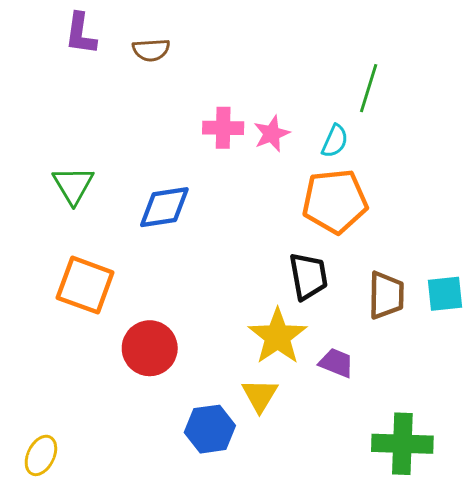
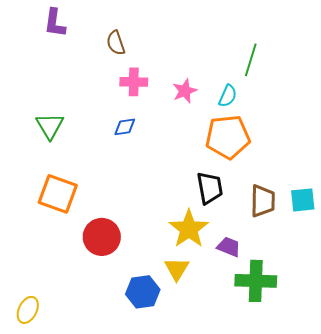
brown semicircle: (151, 50) -> (116, 43), moved, turned 75
pink cross: (223, 128) -> (134, 82), moved
blue diamond: (164, 207) -> (125, 127), moved, size x0.6
green cross: (402, 444) -> (256, 281), moved

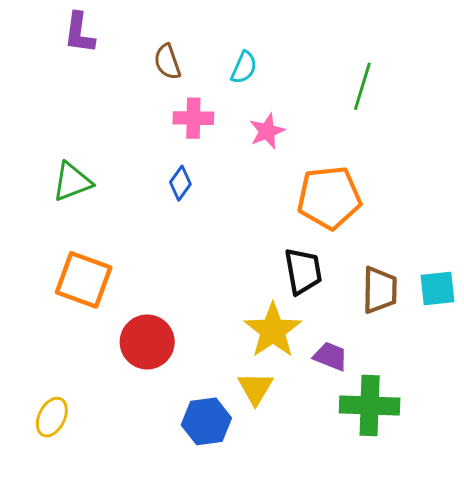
cyan semicircle: (228, 96) -> (244, 68), moved
green triangle: (50, 126) -> (72, 182), turned 40
blue diamond: (125, 127) -> (180, 183), turned -45
yellow ellipse: (28, 310) -> (52, 417), moved

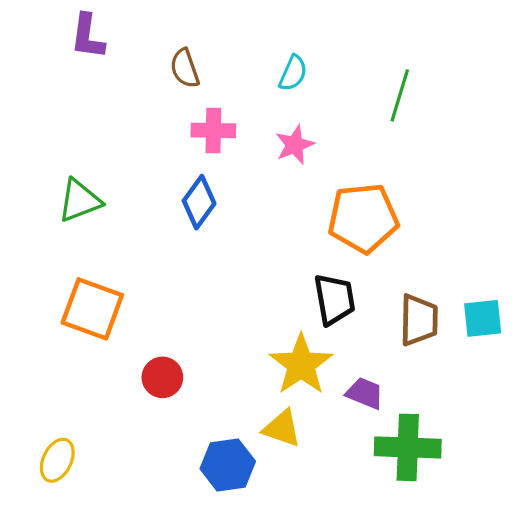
cyan semicircle: (244, 68) -> (293, 73), moved
blue diamond: (180, 183) -> (199, 202), size x1.4
red circle: (147, 342) -> (162, 377), size x0.7
yellow triangle: (255, 388) -> (282, 428), turned -42

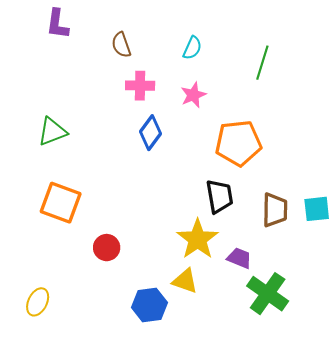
blue diamond: (199, 202) -> (150, 133), moved
green cross: (408, 447) -> (268, 294), turned 33

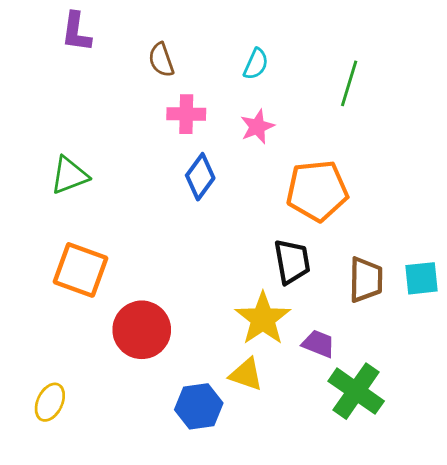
red circle: (107, 248) -> (142, 330), size x1.6

